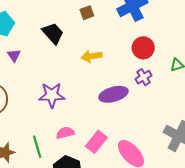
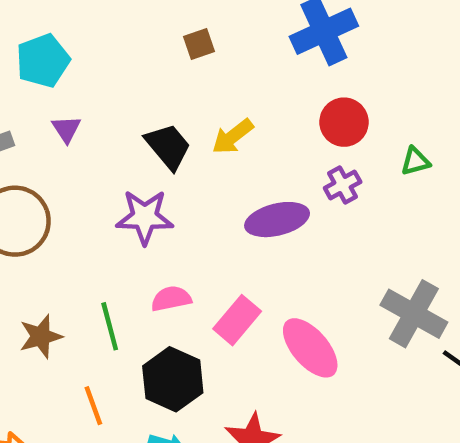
brown square: (87, 13) -> (199, 44), moved
black trapezoid: (53, 33) -> (168, 146), moved
yellow arrow: (91, 56) -> (233, 137), turned -30

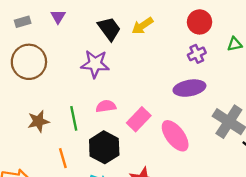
purple ellipse: (277, 220) -> (189, 88), moved

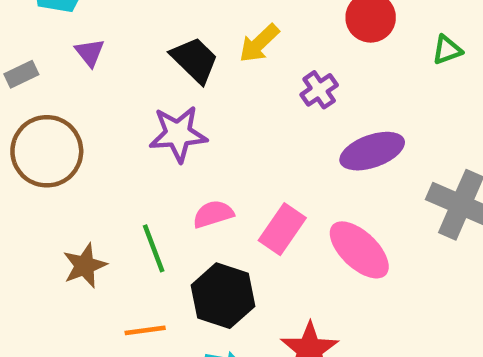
purple cross: (197, 54) -> (319, 90), moved
orange line: (63, 158) -> (145, 330), turned -72

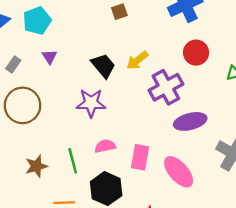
gray rectangle: (21, 74) -> (13, 64), turned -35
purple cross: (319, 90) -> (166, 87), size x1.8
pink rectangle: (282, 229) -> (140, 157), turned -30

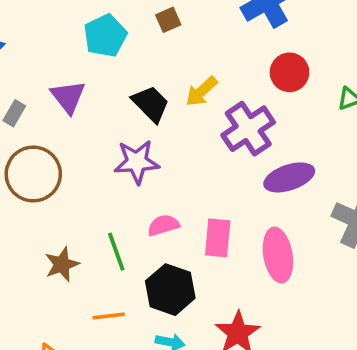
cyan pentagon: (37, 21) -> (105, 36), moved
purple triangle: (50, 57) -> (68, 97), size x1.5
pink ellipse: (179, 172) -> (278, 255), turned 36

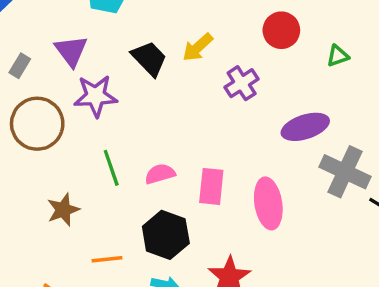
purple cross: (248, 129) -> (242, 83), size x0.7
purple star: (137, 162) -> (96, 96), moved
purple ellipse: (289, 177) -> (305, 127), moved
green line: (116, 252) -> (111, 168), moved

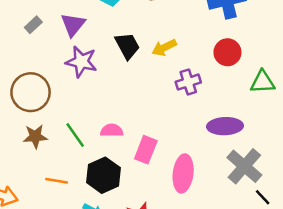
green triangle: (338, 56) -> (263, 82), size x1.5
brown circle: (37, 124) -> (31, 92), moved
green line: (111, 168) -> (75, 135), moved, turned -32

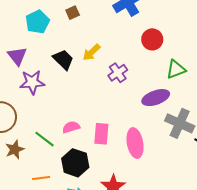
red circle: (227, 52) -> (152, 39), moved
green triangle: (263, 82) -> (176, 69), moved

